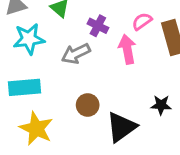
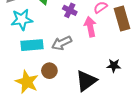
gray arrow: (76, 54) -> (62, 43), moved
cyan rectangle: (24, 87) -> (32, 45), moved
brown circle: (88, 105) -> (49, 71), moved

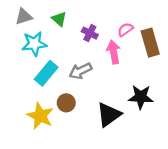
cyan rectangle: (32, 45) -> (46, 73), turned -45
black star: (114, 66) -> (141, 97), size x1.5

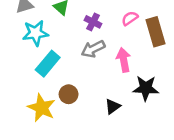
pink arrow: (113, 52) -> (124, 60), moved
gray arrow: (80, 71) -> (93, 49), moved
black triangle: (109, 115) -> (113, 106), size x0.6

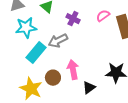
gray arrow: (93, 49) -> (58, 41), moved
pink arrow: (124, 60) -> (73, 70), moved

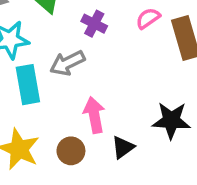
cyan rectangle: (36, 53) -> (28, 85), turned -50
brown circle: (53, 78) -> (71, 151), moved

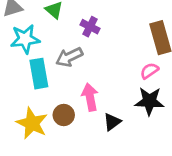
pink semicircle: (148, 18) -> (149, 71), moved
brown circle: (71, 151) -> (64, 115), moved

